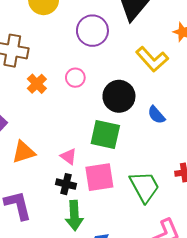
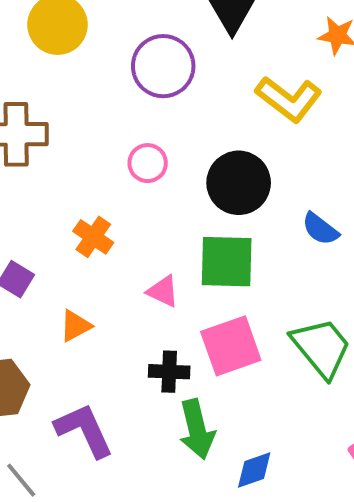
orange cross: (37, 84) -> (93, 237), moved
blue semicircle: (156, 115) -> (320, 229), moved
orange triangle: (24, 152) -> (75, 326), size x0.7
pink triangle: (68, 156) -> (163, 291), moved

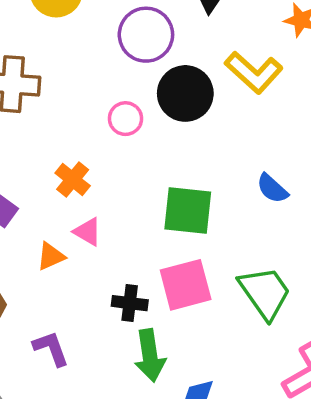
black circle: (239, 183) -> (185, 93), moved
pink triangle: (163, 291) -> (87, 232), moved
purple L-shape: (84, 430) -> (51, 348), size x0.7

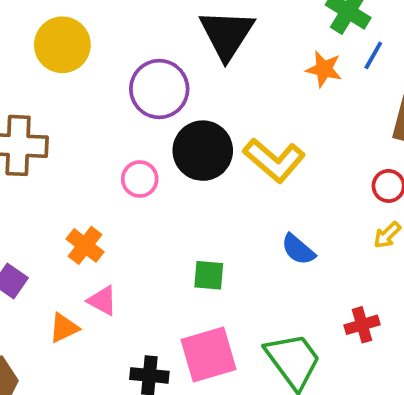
yellow L-shape: (254, 72) -> (274, 160), moved
green square: (188, 211) -> (209, 275), size x0.6

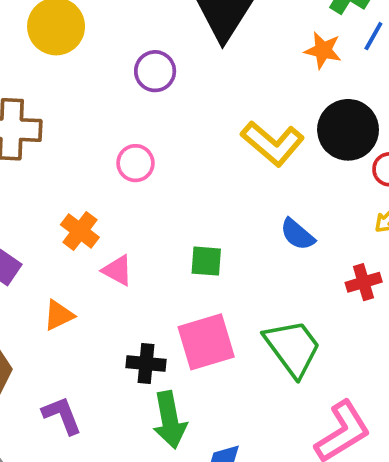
purple circle: (159, 89) -> (155, 71), size x0.7
black circle: (203, 151) -> (348, 130), moved
pink triangle: (102, 301) -> (117, 270), moved
red cross: (362, 325) -> (364, 282), moved

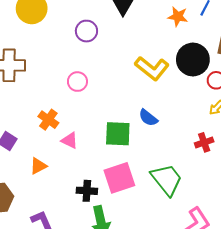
blue semicircle: (297, 234) -> (148, 118), moved
green square: (206, 261) -> (118, 134), size x1.5

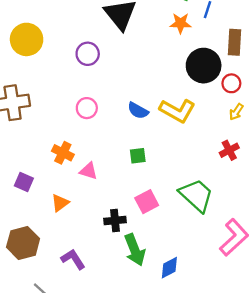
yellow L-shape: (152, 68) -> (177, 111), moved
blue semicircle: (148, 118) -> (138, 111), moved
green square: (118, 134) -> (138, 156), size x0.6
pink square: (119, 178) -> (147, 202), size x0.7

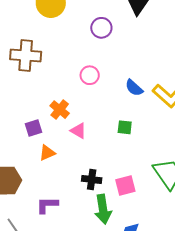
purple square: (24, 182) -> (34, 128), moved, turned 36
pink square: (147, 202) -> (125, 185), moved
purple L-shape: (73, 259) -> (47, 205), turned -70

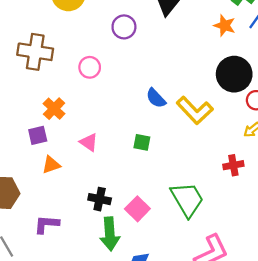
pink circle: (90, 75) -> (90, 67), moved
orange cross: (60, 110) -> (54, 109), moved
pink square: (125, 185) -> (137, 209), turned -35

